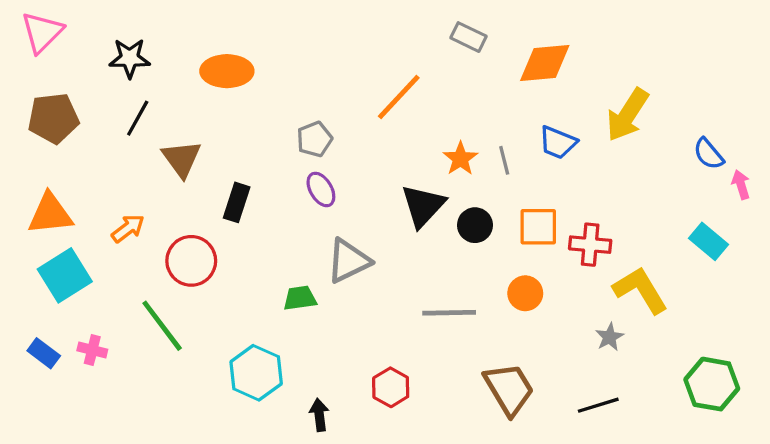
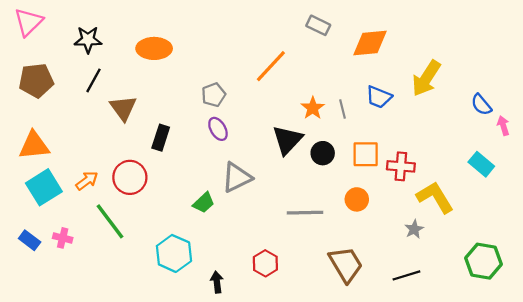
orange arrow: (128, 228) -> (87, 181), moved
green trapezoid: (300, 298) -> (204, 203), turned 145

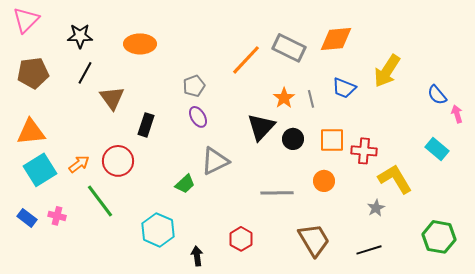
gray rectangle: (318, 25) -> (289, 48), moved, size x1.5

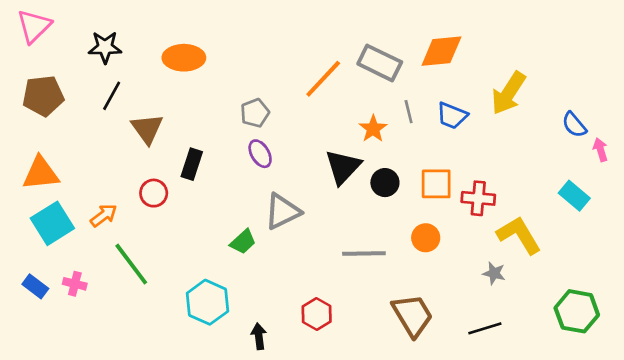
gray line: (311, 99) -> (409, 112), moved
red circle: (118, 161) -> (154, 193), moved, size x0.7
gray star: (376, 208) -> (494, 273), turned -30

